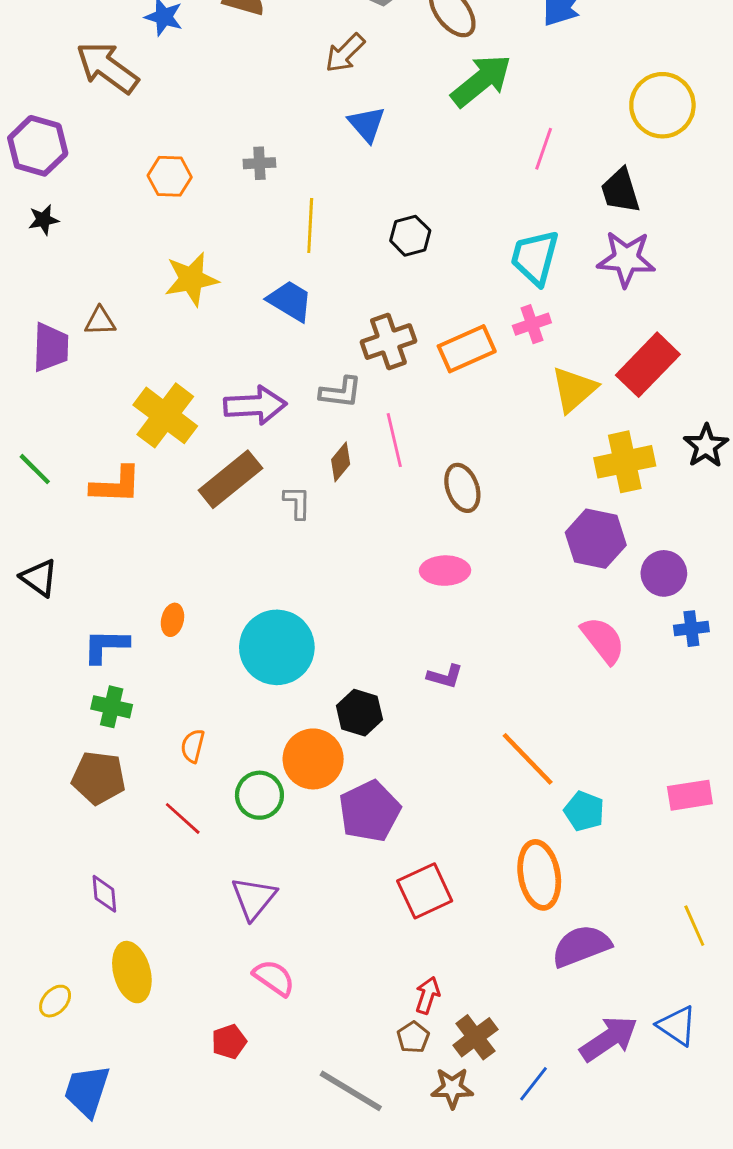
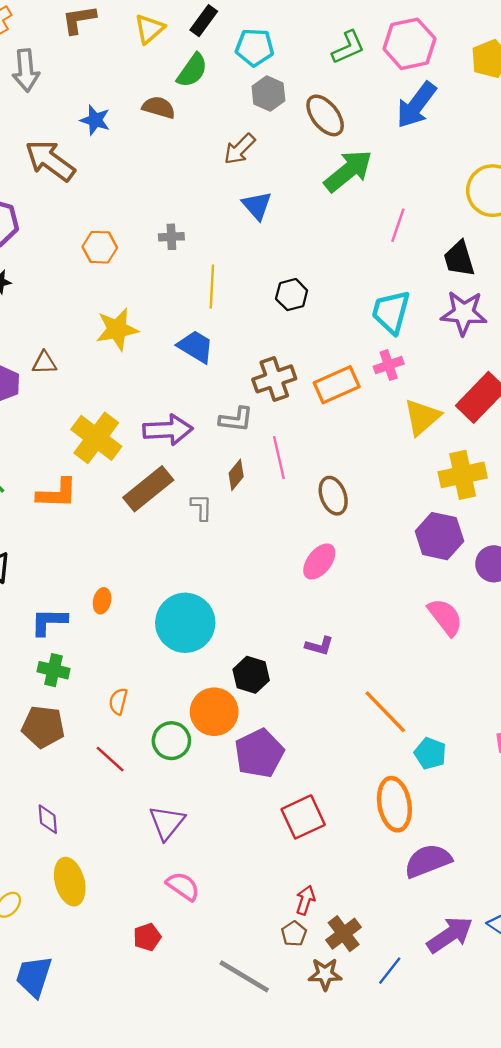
pink ellipse: (445, 571) -> (319, 562), turned -51

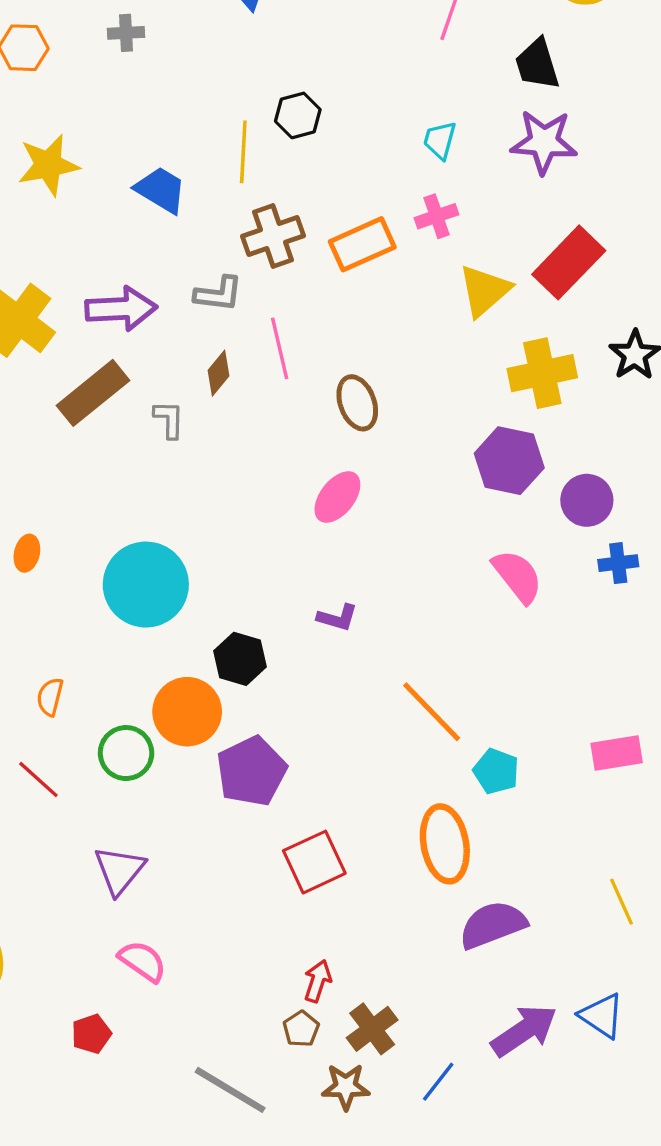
yellow line: (212, 286) -> (243, 152), moved
cyan trapezoid: (391, 312) -> (440, 140), size x0.6

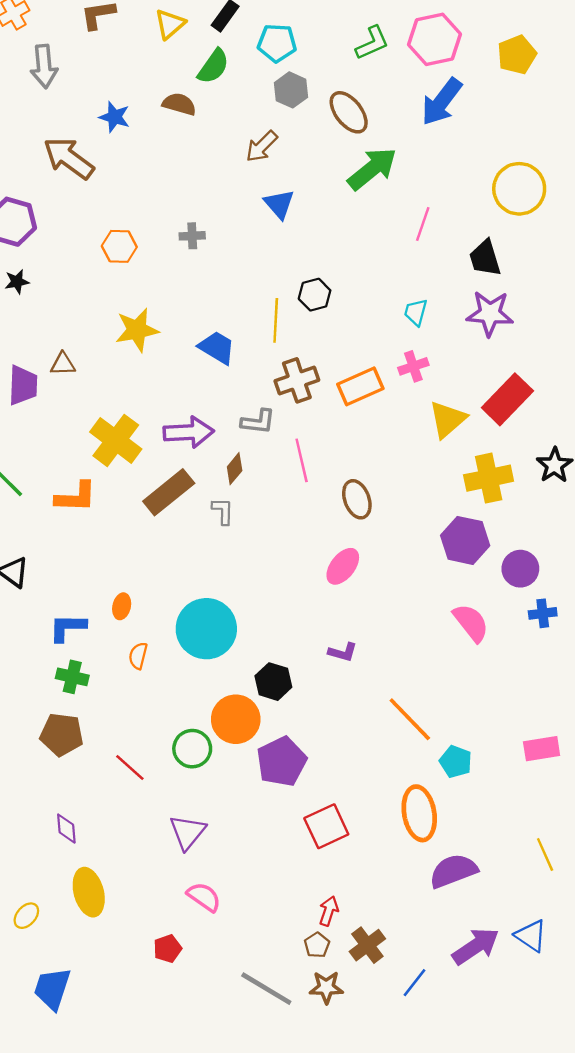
brown diamond: (219, 373) -> (235, 469), moved
orange semicircle: (50, 697) -> (138, 656), moved
brown star: (346, 1087) -> (326, 987), moved

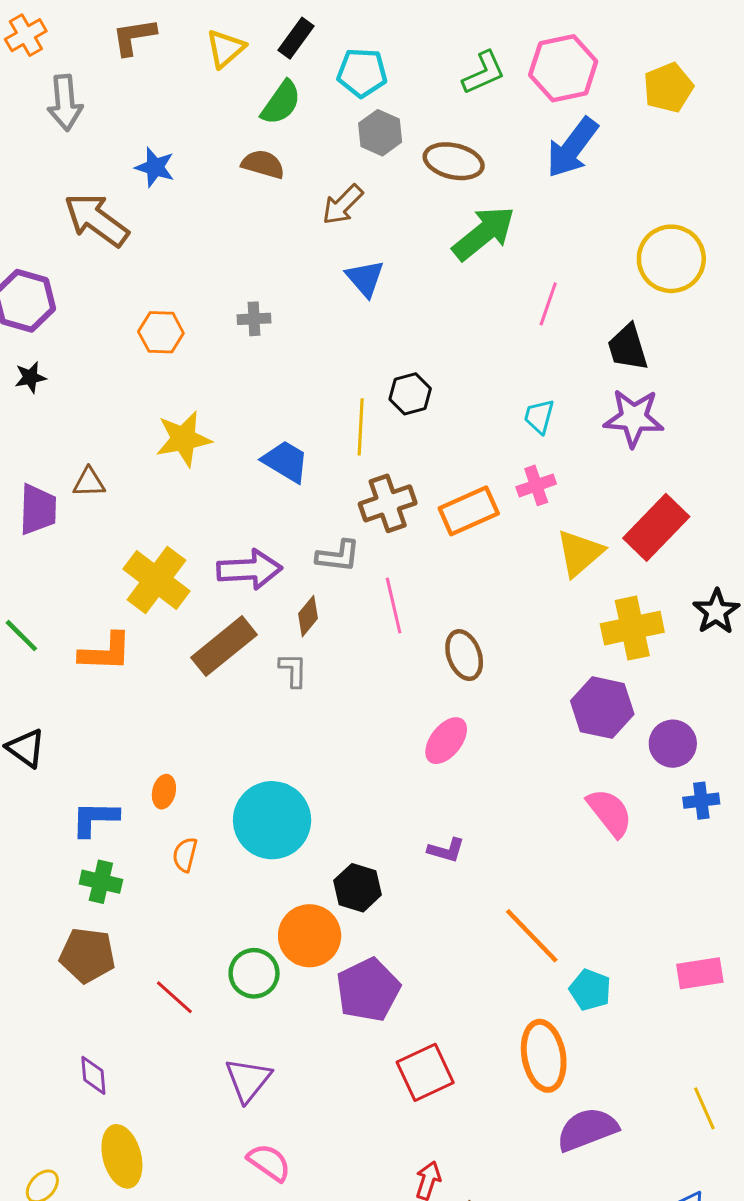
brown semicircle: (179, 104) -> (263, 164), moved
brown ellipse: (349, 112) -> (454, 161), turned -39

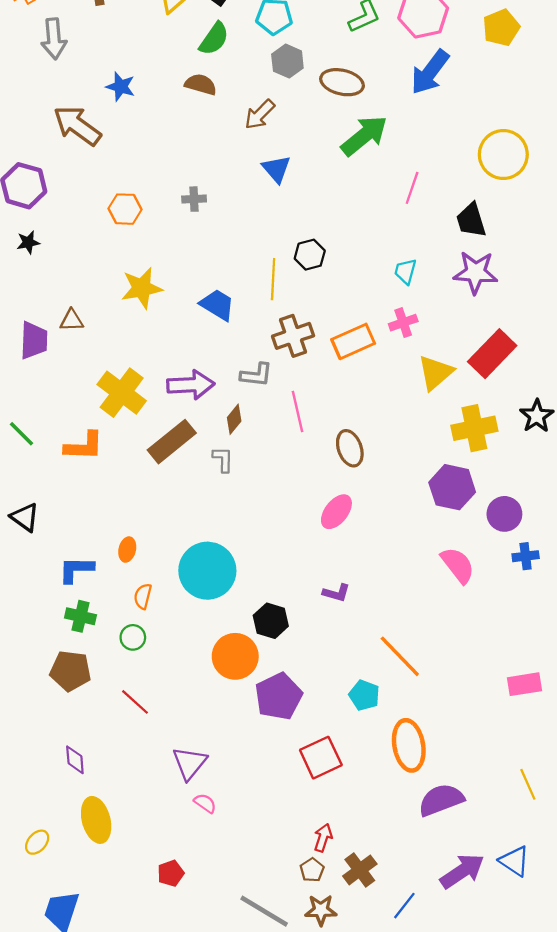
green circle: (254, 973) -> (133, 637), moved, size x0.7
cyan pentagon: (590, 990) -> (364, 695), moved
pink semicircle: (269, 1162) -> (205, 803), moved, size x0.7

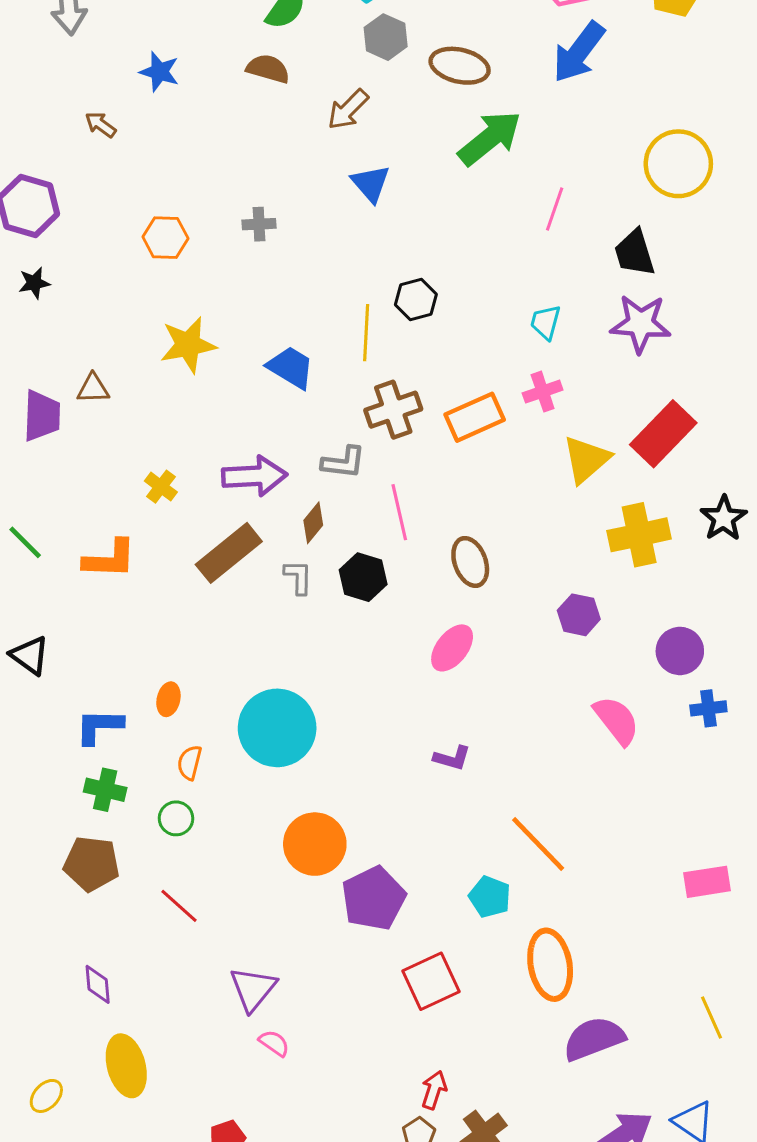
brown arrow: (77, 126) -> (101, 125), size x0.5
yellow cross: (122, 393) -> (161, 487), size x0.5
purple hexagon: (452, 487) -> (579, 615), moved, size x0.7
black hexagon: (271, 621) -> (363, 577), moved

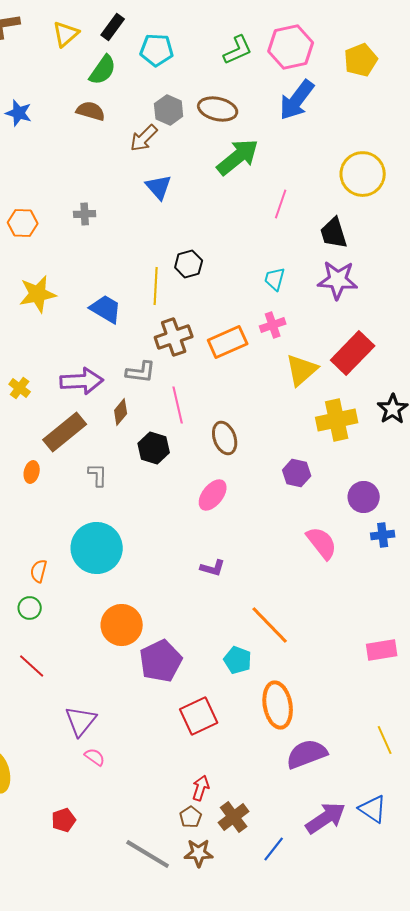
gray hexagon: (386, 37) -> (169, 110), moved
gray L-shape: (298, 577) -> (98, 475), moved
orange ellipse: (168, 699) -> (32, 472), moved

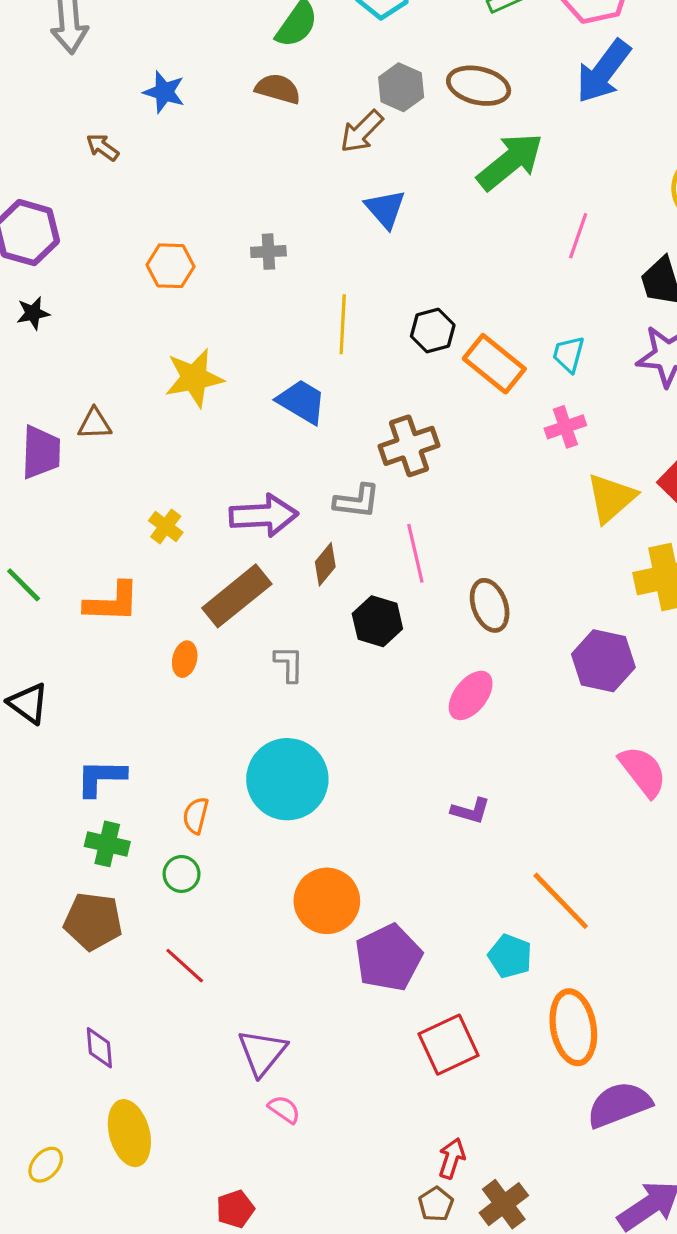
yellow line: (156, 286) -> (343, 324), moved
orange rectangle: (228, 342) -> (494, 364), moved, turned 63
purple hexagon: (297, 473) -> (603, 661), size x1.4

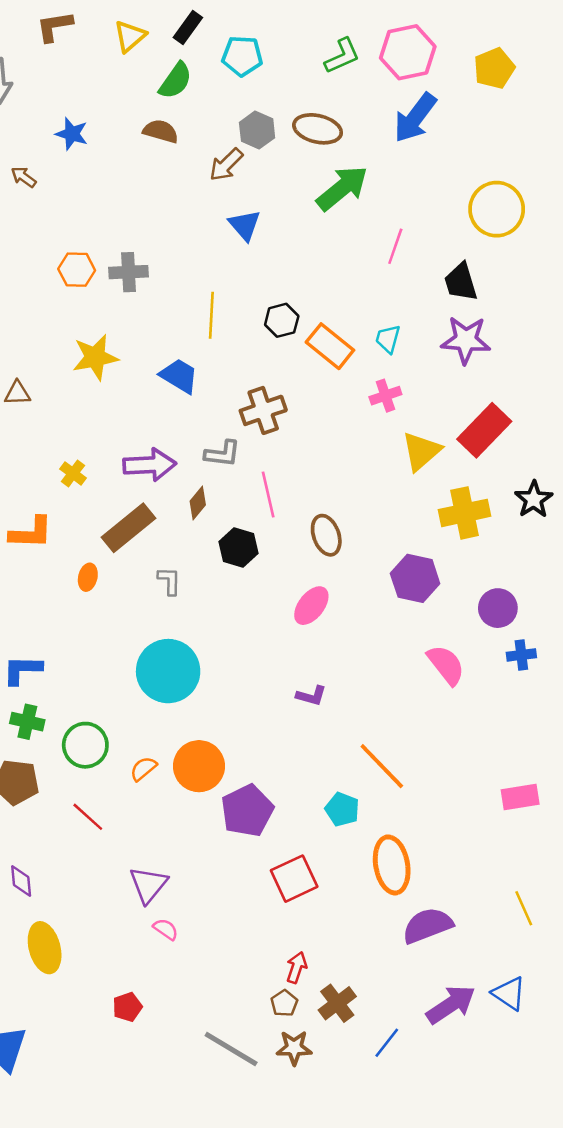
gray cross: (268, 252) -> (129, 272), moved, size x1.4
orange semicircle: (196, 816) -> (143, 769), moved, turned 36
green circle: (182, 874) -> (85, 745), size x1.6

